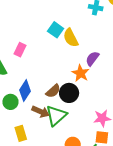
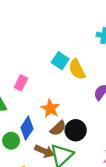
orange star: (81, 73) -> (50, 108), moved

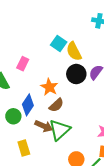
black circle: (76, 130) -> (76, 74), moved

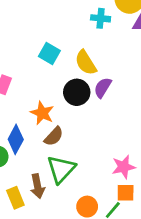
yellow semicircle: (74, 51) -> (86, 63), moved
brown arrow: (44, 126) -> (37, 186), moved, turned 60

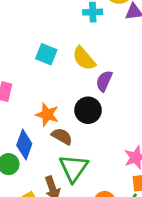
black circle: (77, 92) -> (88, 110), moved
brown semicircle: (54, 136) -> (62, 136), turned -95

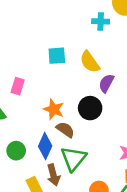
cyan square: (46, 54) -> (57, 56), turned -30
blue diamond: (24, 145) -> (45, 146), moved

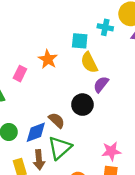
cyan square: (57, 56) -> (80, 41), moved
orange star: (54, 109) -> (48, 59), moved
blue diamond: (45, 146) -> (36, 132), turned 35

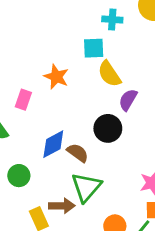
cyan cross: (105, 27) -> (112, 19), moved
blue diamond: (36, 132) -> (53, 144), moved
brown arrow: (39, 160) -> (62, 206), turned -78

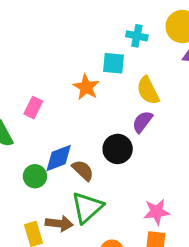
yellow semicircle: (109, 74) -> (148, 91), moved
orange star: (56, 77) -> (86, 87), moved
green circle: (19, 176) -> (35, 176), moved

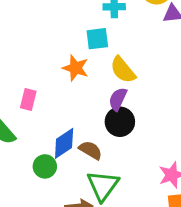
yellow semicircle: (148, 91) -> (123, 70), moved
purple semicircle: (142, 122) -> (118, 99), moved

